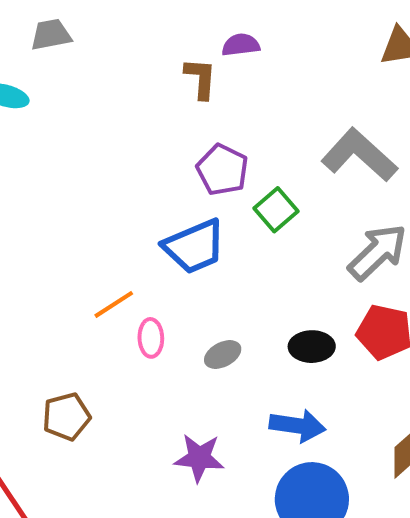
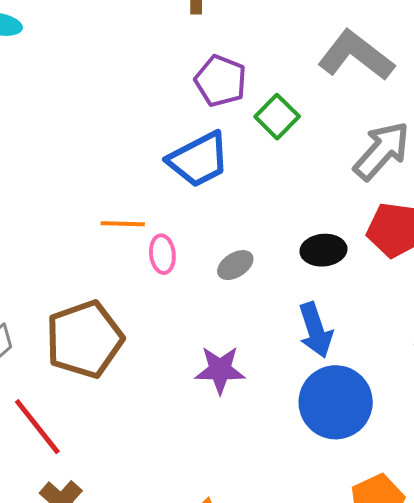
orange line: (114, 304) -> (123, 224), turned 39
brown pentagon: (66, 417) -> (84, 339), size x1.6
blue arrow: (298, 426) -> (315, 330), turned 68

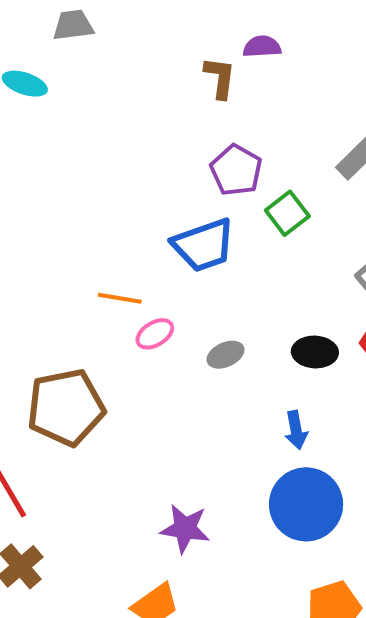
pink ellipse: (162, 254) -> (155, 334), turned 57
blue arrow: (315, 330) -> (296, 430), size x0.7
purple star: (220, 370) -> (185, 529), moved

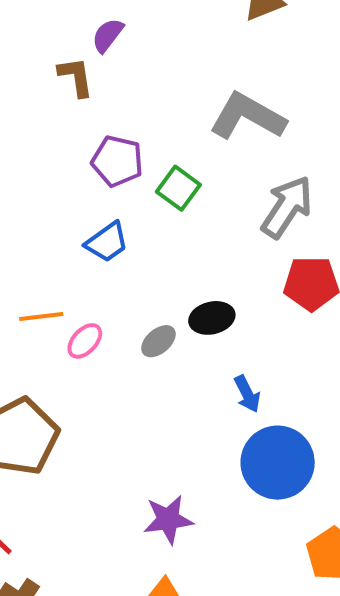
purple semicircle: (262, 47) -> (108, 35), turned -33
blue trapezoid: (204, 245) -> (107, 242), size x0.7
black ellipse: (315, 352) -> (212, 318), moved

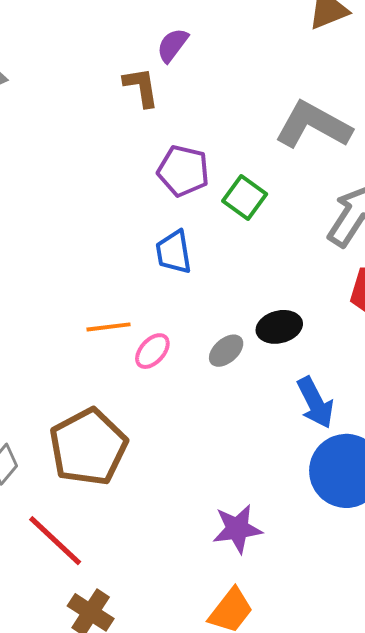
blue trapezoid: (107, 242) -> (174, 252), turned 117
blue arrow: (247, 394) -> (315, 403), size x1.4

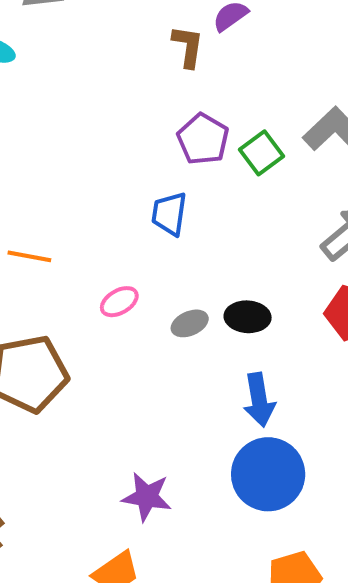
green square: (245, 197) -> (261, 153), moved
orange line: (109, 327) -> (29, 256), moved

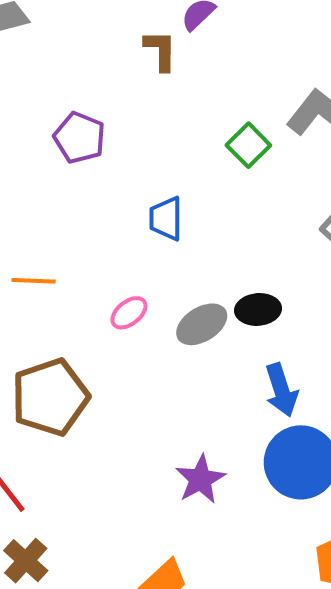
purple pentagon: (203, 139) -> (80, 138), moved
gray ellipse: (190, 323) -> (202, 324), size x1.4
purple star: (147, 497) -> (200, 479), moved, turned -30

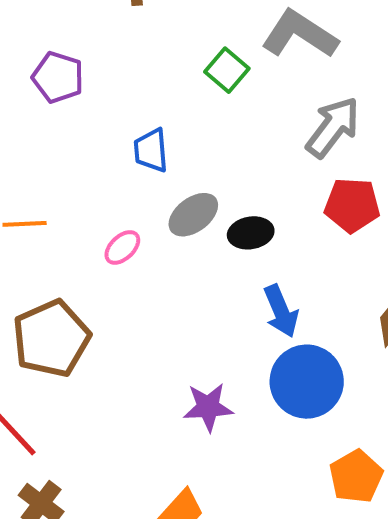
gray ellipse: (202, 324) -> (193, 215), moved
purple star: (200, 479) -> (208, 407), turned 30

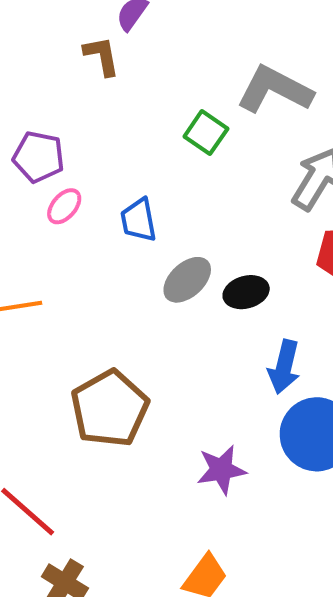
pink ellipse: (122, 247) -> (64, 206), moved
blue arrow: (281, 311) -> (284, 367), turned 42
brown pentagon: (51, 338) -> (110, 409), moved

